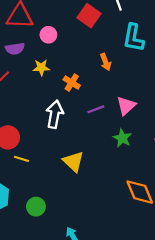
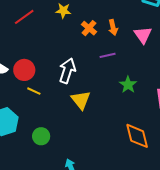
orange arrow: (106, 62) -> (113, 27), moved
pink triangle: (126, 106) -> (143, 35), moved, turned -30
white arrow: (55, 114) -> (67, 71), moved

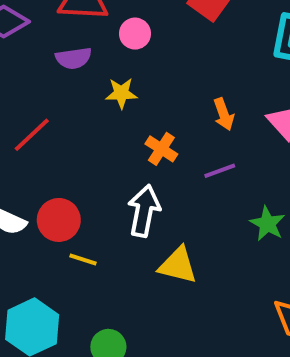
red line: (24, 17) -> (32, 135), moved
orange cross: (89, 28) -> (161, 149), moved
yellow triangle: (81, 100) -> (178, 265), turned -30

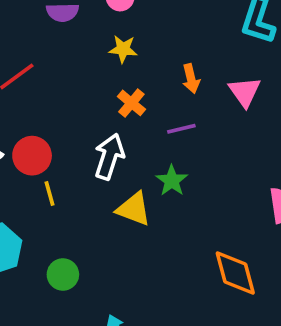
yellow star: (121, 93) -> (123, 49), moved
green star: (267, 224) -> (172, 181), moved
yellow line: (83, 259) -> (50, 194), turned 50

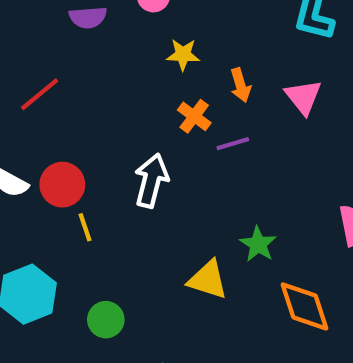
yellow star: (123, 49) -> (183, 55), moved
orange cross: (131, 103) -> (194, 116), moved
green star: (172, 181) -> (258, 244), moved
yellow triangle: (134, 209) -> (208, 280), moved

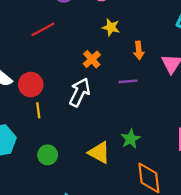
red line: (40, 94) -> (43, 29), moved
orange cross: (194, 116) -> (92, 59), moved
green circle: (106, 320) -> (48, 155), moved

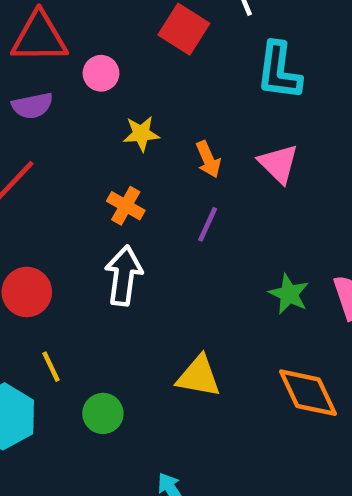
purple line: (128, 81) -> (208, 224), turned -42
yellow line: (38, 110) -> (51, 367), moved
green star: (131, 139) -> (289, 294), moved

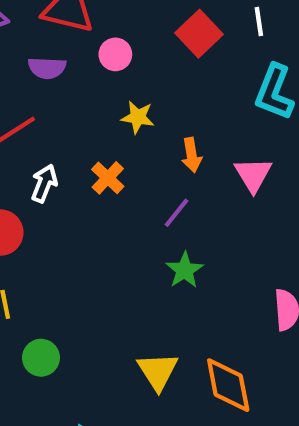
white arrow: (124, 276) -> (44, 183), moved, size x0.7
green star: (289, 294) -> (185, 270), moved
yellow triangle: (199, 376) -> (158, 371), moved, turned 33

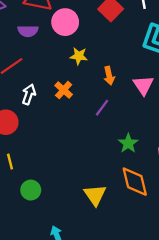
pink circle: (115, 54) -> (65, 22), size x1.5
green star: (185, 270) -> (128, 143), moved
orange diamond: (228, 385) -> (135, 182), moved

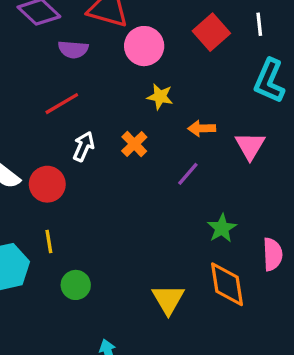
purple semicircle: (28, 31) -> (73, 49), moved
orange arrow: (109, 76) -> (202, 128), turned 96

